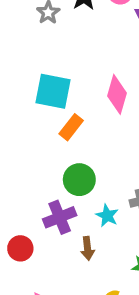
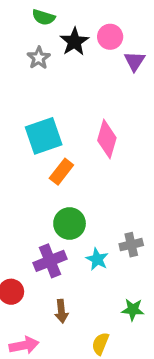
cyan square: (53, 91) -> (44, 136), turned -30
brown arrow: (87, 248) -> (61, 311), moved

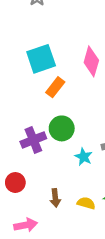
purple cross: (50, 261) -> (33, 140), moved
yellow semicircle: (100, 344) -> (86, 203), moved, turned 84

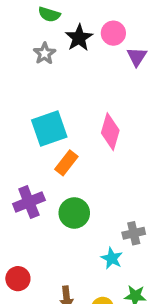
purple cross: (33, 140) -> (29, 202), moved
cyan star: (84, 157) -> (112, 258), moved

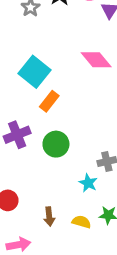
cyan square: (49, 129) -> (35, 72), turned -32
pink diamond: (110, 132) -> (96, 60), moved, turned -56

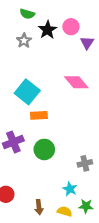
orange rectangle: (49, 101) -> (39, 115), turned 49
cyan star: (88, 183) -> (70, 189), moved

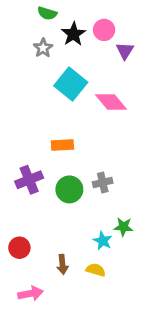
cyan square: (27, 92) -> (71, 84), moved
gray cross: (85, 163) -> (103, 182), moved
green star: (86, 206) -> (123, 227), moved

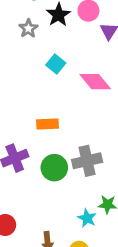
cyan square: (71, 84) -> (56, 64), size x0.6
gray cross: (103, 182) -> (87, 161), size x1.5

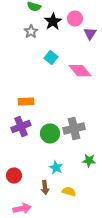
orange rectangle: (47, 124) -> (26, 102), moved
cyan star: (87, 218) -> (56, 168), moved

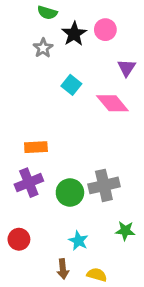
purple triangle: (90, 34) -> (127, 68), moved
red circle: (14, 176) -> (19, 239), moved

